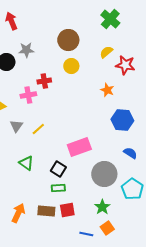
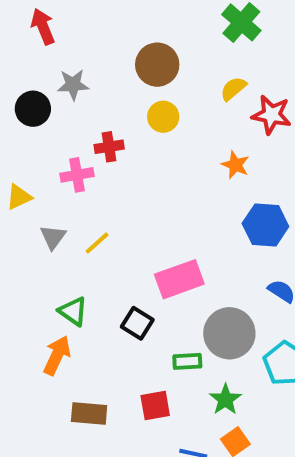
green rectangle: (58, 188) -> (187, 361), moved
brown rectangle: (46, 211) -> (89, 413), moved
orange arrow: (18, 213) -> (57, 355), moved

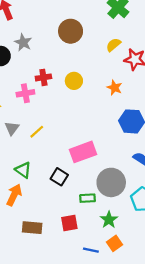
gray star: (73, 85) -> (23, 42), turned 30
yellow circle: (163, 117) -> (74, 81), moved

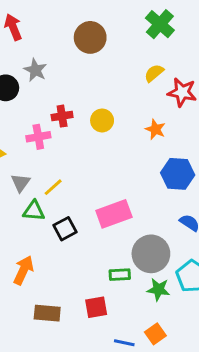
brown circle: (71, 31) -> (90, 37), moved
green triangle: (23, 170) -> (34, 211), moved, turned -30
black square: (59, 177) -> (65, 229), moved, turned 30
green star: (109, 220) -> (158, 289), moved, turned -30

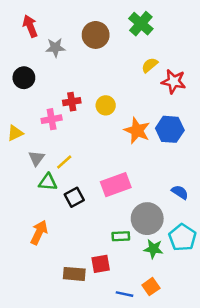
green cross: (160, 24) -> (141, 24), moved
gray star: (35, 70) -> (55, 48), moved, turned -30
orange star: (155, 129) -> (137, 131), moved, size x1.5
blue hexagon: (178, 174) -> (170, 129), moved
brown rectangle: (47, 313) -> (74, 274), moved

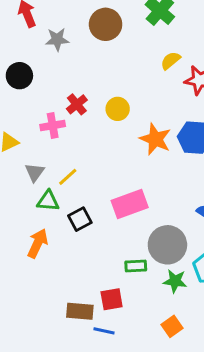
red cross: (72, 102) -> (77, 104), turned -30
orange arrow: (39, 232) -> (38, 243), moved
blue line: (125, 294) -> (104, 331), moved

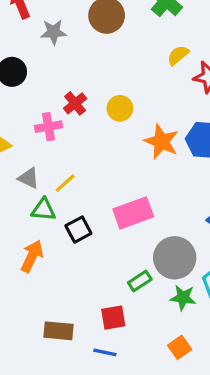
gray triangle: (35, 172) -> (29, 178), turned -40
green rectangle: (136, 266) -> (140, 281), turned -30
brown rectangle: (80, 311) -> (58, 331), moved

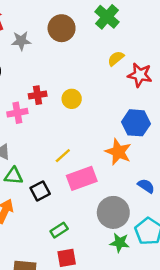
red cross: (75, 103) -> (38, 95), turned 30
orange star: (161, 142) -> (118, 152), moved
yellow line: (65, 183) -> (63, 156), moved
green rectangle: (140, 281) -> (59, 230), moved

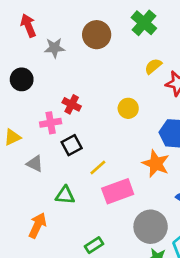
red cross: (38, 95) -> (72, 104), turned 36
yellow circle: (72, 99) -> (128, 108), moved
green triangle: (14, 176) -> (65, 195), moved
black square: (40, 191) -> (72, 145), moved

